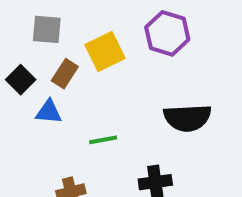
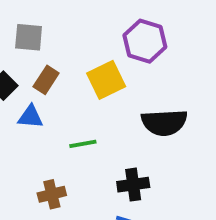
yellow square: (105, 51) -> (106, 80), moved

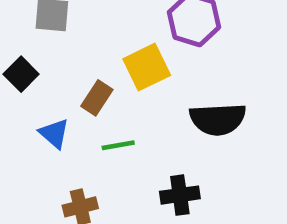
brown rectangle: (46, 80) -> (97, 98), moved
blue triangle: (31, 117) -> (54, 133), moved, turned 36

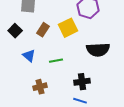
brown rectangle: (97, 98) -> (43, 30), moved

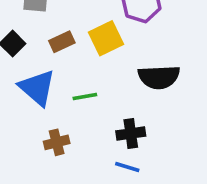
brown rectangle: (43, 30) -> (62, 42), turned 32
blue triangle: (29, 56) -> (37, 88), size x1.6

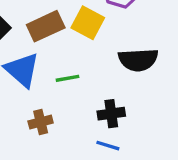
yellow square: (106, 38) -> (88, 23), turned -36
brown rectangle: (62, 42) -> (46, 26), size x1.5

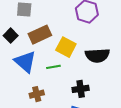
yellow square: (88, 23) -> (66, 47), moved

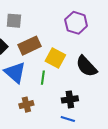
black semicircle: (97, 55) -> (86, 66), turned 50
green line: (53, 67) -> (43, 78), turned -72

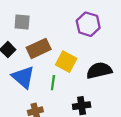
black semicircle: (86, 66) -> (99, 70), turned 120

